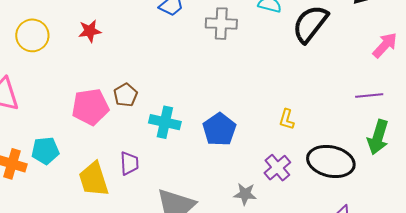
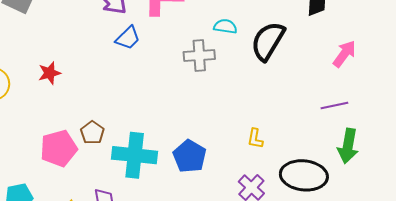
gray cross: (221, 24) -> (199, 55), moved
cyan cross: (165, 122) -> (135, 155), size x1.4

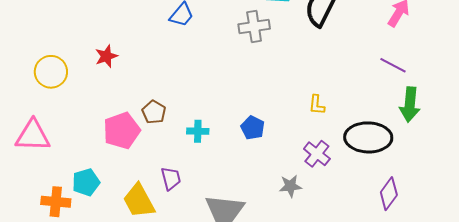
purple line: (334, 105) -> (393, 65), turned 44
cyan cross: (135, 155) -> (198, 131), size x0.5
blue pentagon: (190, 156) -> (253, 128), size x0.7

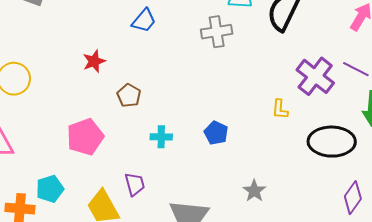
red star: (106, 56) -> (94, 61), moved
brown pentagon: (154, 112) -> (129, 95), moved
purple cross: (317, 154) -> (315, 76), moved, size x1.4
gray star: (290, 186) -> (254, 191), turned -30

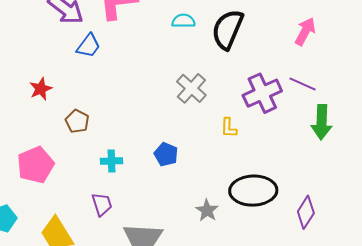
gray cross: (217, 32) -> (191, 88), moved, turned -36
purple cross: (315, 76) -> (262, 93), turned 30
black ellipse: (332, 142) -> (253, 191), moved
purple trapezoid: (135, 184) -> (102, 204), moved

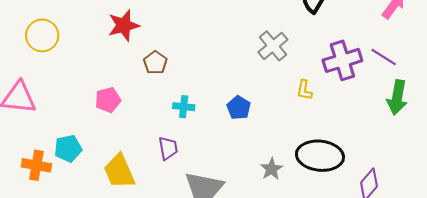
red star: (41, 89) -> (124, 25), size x1.4
pink pentagon: (35, 165) -> (108, 100), size x0.7

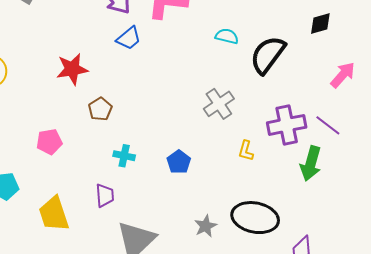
green arrow: (397, 97) -> (311, 163), moved

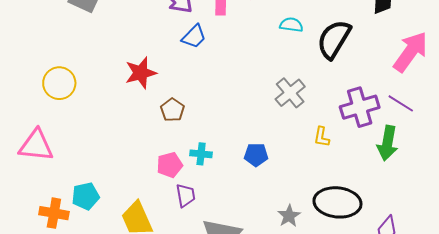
pink arrow: (343, 75) -> (411, 52), size x1.5
pink pentagon: (49, 142) -> (170, 165), moved
blue pentagon: (179, 162) -> (256, 155), turned -30

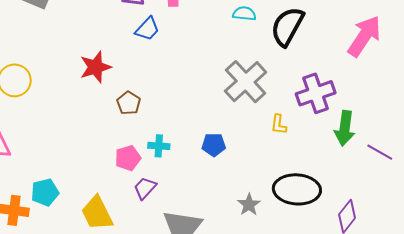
gray cross: (290, 93) -> (246, 82), size x1.4
purple line: (401, 103) -> (380, 152), moved
purple trapezoid: (186, 195) -> (145, 188), turned -125

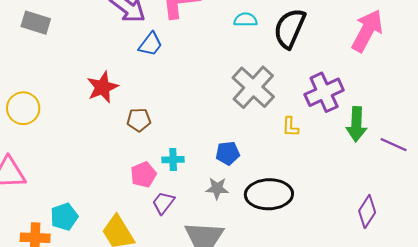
brown pentagon: (129, 103) -> (139, 120), turned -30
black ellipse: (297, 189) -> (269, 194), moved
gray star: (249, 205) -> (217, 188), moved, turned -30

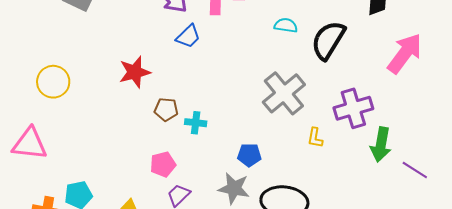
cyan cross: (173, 160) -> (196, 123), moved
gray star: (217, 188) -> (234, 188), size x1.4

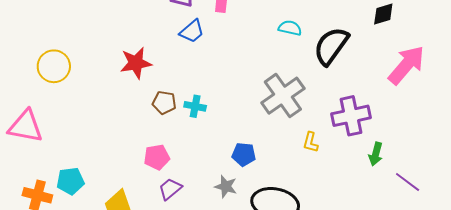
cyan cross: (196, 123) -> (195, 106), moved
green arrow: (381, 144) -> (376, 154), size x0.7
gray star: (234, 188) -> (226, 186), size x0.7

